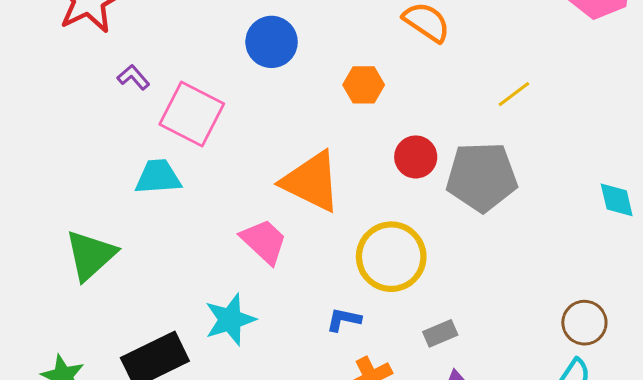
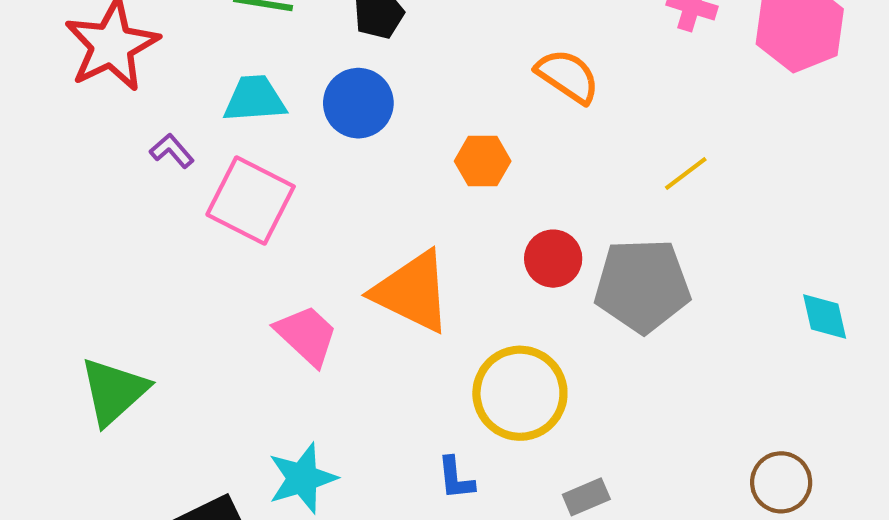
cyan trapezoid: (158, 177) -> (255, 99), moved
pink trapezoid: (264, 241) -> (307, 335), moved
blue L-shape: (344, 320) -> (456, 478), turned -108

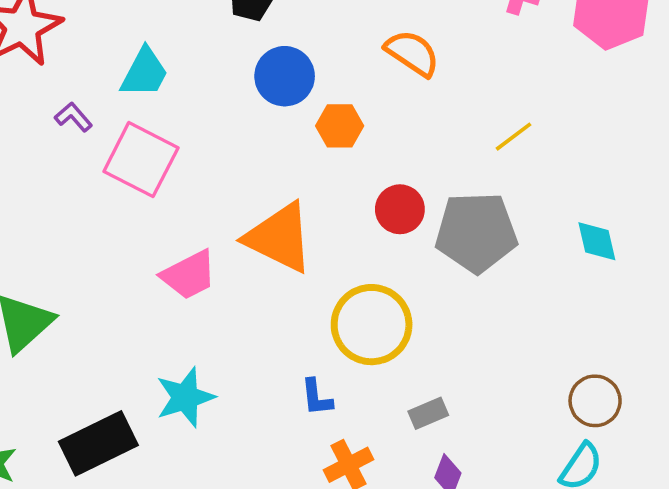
cyan trapezoid: (255, 99) -> (144, 73), turned 122
blue circle: (358, 103) -> (285, 76), moved
cyan diamond: (825, 317) -> (597, 241), moved
pink trapezoid: (307, 335) -> (189, 275), turned 110

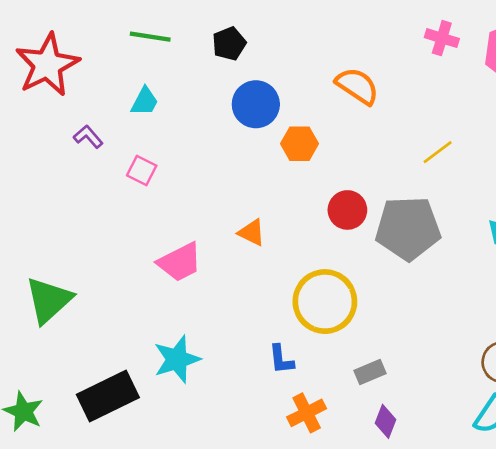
cyan trapezoid: (144, 73) -> (145, 101), size x0.7
pink square: (141, 160) -> (142, 171), size x0.5
orange triangle: (279, 238) -> (252, 233), size x0.5

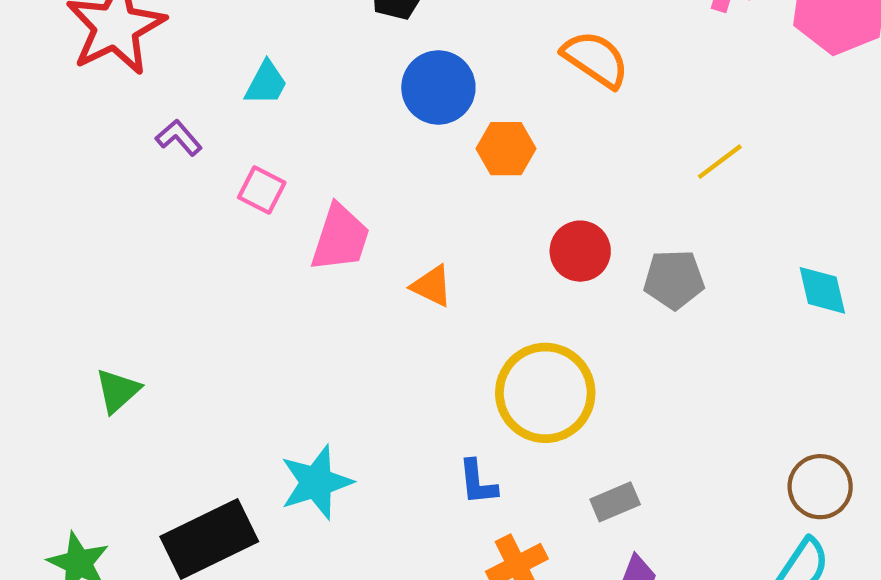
gray pentagon: (408, 228) -> (674, 279), size x0.6
pink trapezoid: (180, 262) -> (340, 238), moved, turned -45
green triangle: (49, 300) -> (118, 391), size x0.6

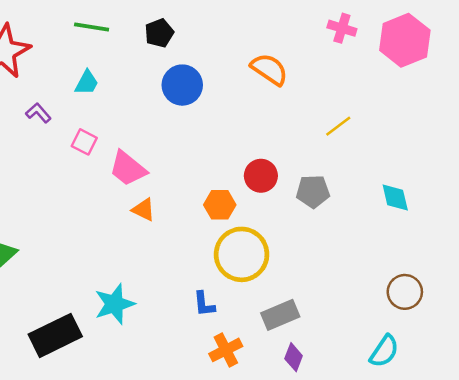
orange hexagon: (506, 149) -> (220, 205), moved
pink trapezoid: (340, 238) -> (128, 169), turned 111
orange triangle: (432, 286) -> (144, 210), moved
brown circle: (820, 487) -> (405, 292), moved
gray rectangle: (615, 502) -> (280, 315), size x1.4

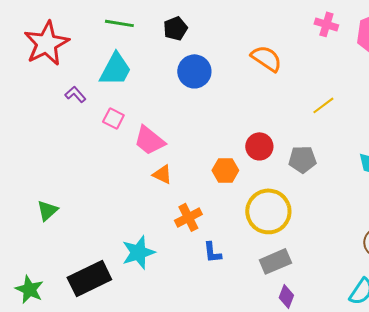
cyan trapezoid: (87, 83) -> (115, 69), size x1.6
yellow circle: (242, 254) -> (268, 211), moved
orange cross: (226, 350) -> (188, 217), moved

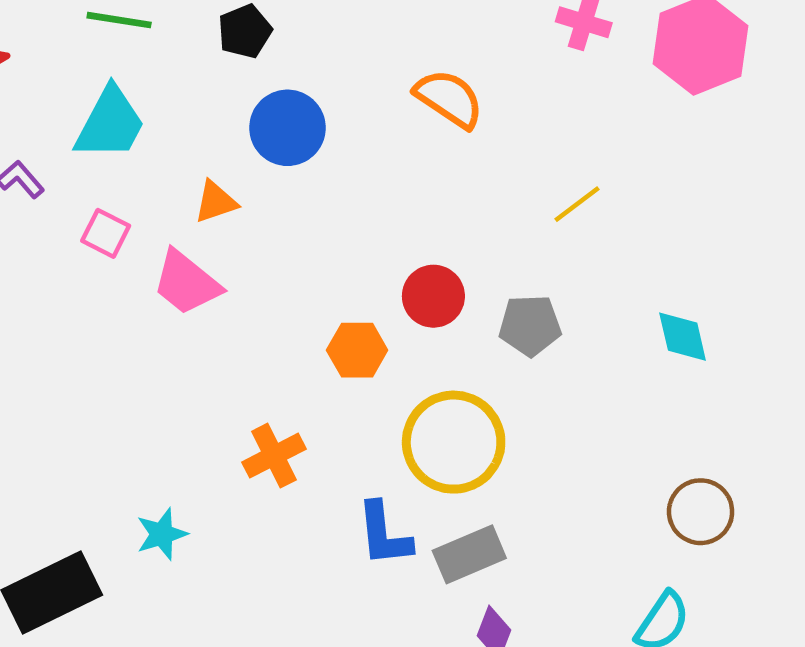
orange triangle: (162, 174) -> (216, 202), moved, turned -45
cyan star: (138, 252) -> (162, 534), size x0.7
blue L-shape: (212, 252) -> (384, 534), moved, size x1.4

